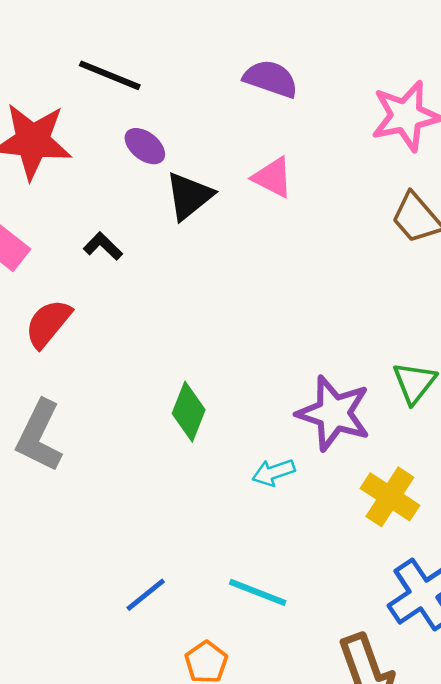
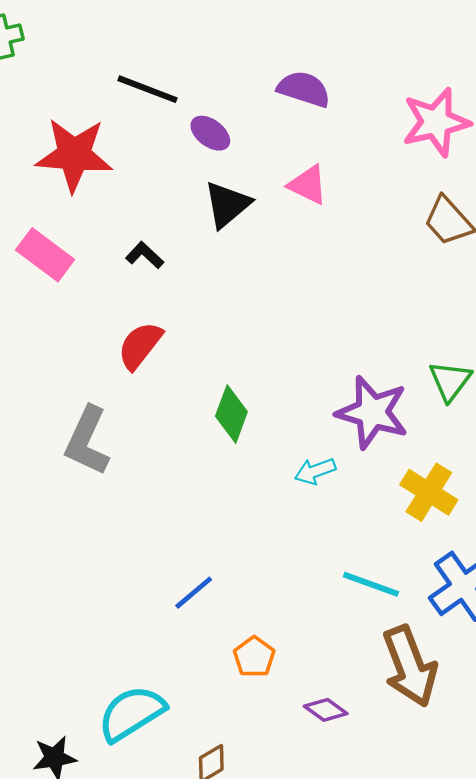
purple ellipse: (145, 146) -> (210, 133), moved
red semicircle: (48, 323) -> (140, 346), moved
cyan line: (258, 592) -> (371, 584), moved

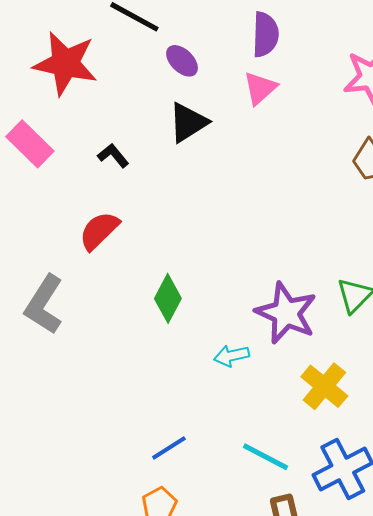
purple semicircle: (304, 89) -> (265, 34), turned 66
pink triangle: (308, 185) -> (260, 88), moved, turned 45
blue line: (194, 593) -> (169, 448), moved

